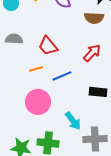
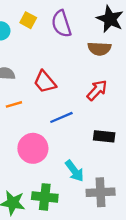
orange line: (36, 69) -> (14, 104), moved

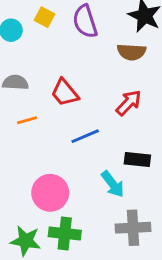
pink circle: (33, 148) -> (50, 193), moved
cyan arrow: (74, 171) -> (113, 184), moved

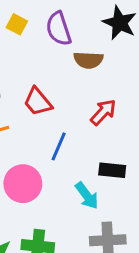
brown semicircle: (132, 52) -> (88, 60), moved
blue line: (85, 136) -> (59, 146), turned -44
pink circle: (50, 193) -> (23, 184), moved

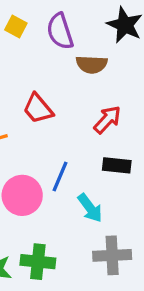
blue line: (59, 146) -> (60, 176), moved
black rectangle: (112, 170) -> (117, 165), moved

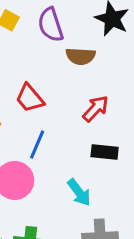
blue line: (60, 176) -> (37, 145), moved

